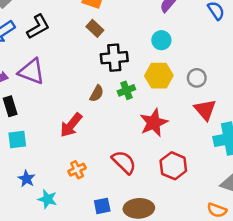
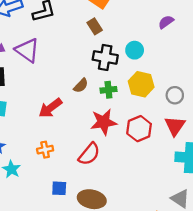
cyan circle: (161, 40) -> (135, 50), moved
red star: (154, 123) -> (104, 122), moved
red semicircle: (124, 162) -> (89, 154), turned 70
red hexagon: (173, 166) -> (139, 129), moved

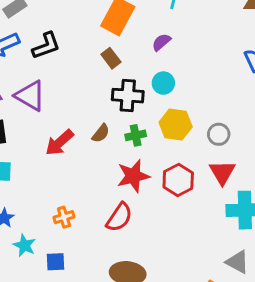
purple semicircle: (166, 22) -> (161, 42), moved
red arrow: (50, 108) -> (59, 143), moved
blue square: (59, 188) -> (56, 262), moved

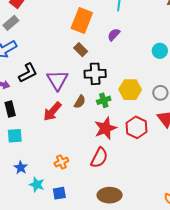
black L-shape: (46, 46) -> (28, 73), moved
cyan circle: (163, 83) -> (160, 51), moved
purple triangle: (30, 96) -> (57, 80), moved, turned 35

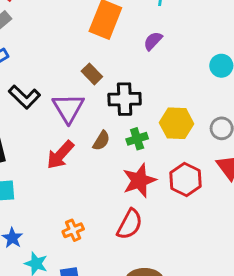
brown rectangle: (81, 50) -> (92, 74), moved
black L-shape: (28, 73) -> (24, 97), turned 70

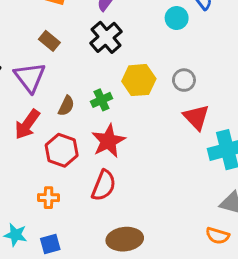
black cross: (125, 99) -> (106, 37), moved, turned -32
red hexagon: (186, 180) -> (62, 150), moved
orange cross: (73, 230) -> (48, 198), turned 30

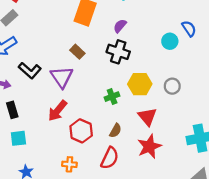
black cross: (106, 37) -> (118, 52), turned -35
brown semicircle: (66, 106) -> (115, 131), moved
red triangle: (196, 117) -> (147, 117), moved
red star: (108, 141) -> (149, 147), moved

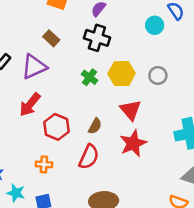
purple triangle: (62, 77) -> (34, 67), turned 40
green cross: (112, 97) -> (89, 77), moved, turned -32

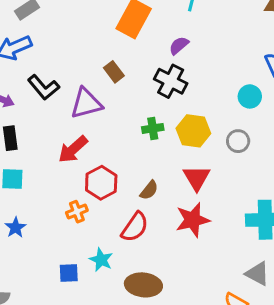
cyan circle: (155, 25) -> (250, 96), moved
green cross: (89, 77) -> (153, 128), turned 35
orange cross: (44, 164) -> (77, 212), moved, turned -35
cyan star: (16, 193) -> (101, 260), moved

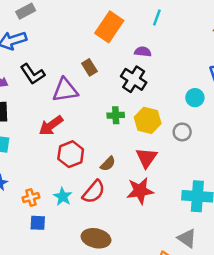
purple semicircle: (179, 45) -> (143, 52), turned 42
orange cross: (77, 212) -> (31, 198), moved
cyan star: (101, 260) -> (63, 197), moved

